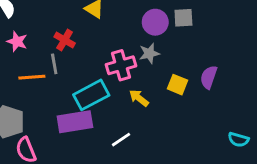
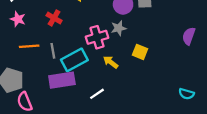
gray line: (54, 64) -> (53, 51), moved
purple semicircle: (209, 77) -> (189, 36), moved

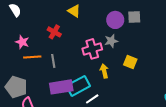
pink star: (18, 19) -> (22, 42), moved
cyan rectangle: (74, 60) -> (78, 86), moved
yellow arrow: (111, 62) -> (104, 71), turned 40

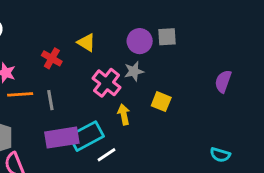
yellow triangle: (74, 11) -> (86, 43), moved
pink cross: (92, 49) -> (107, 83), turned -36

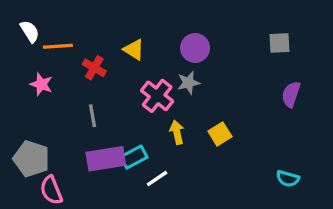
gray square: (167, 37) -> (279, 43), moved
orange line: (20, 94) -> (58, 46), moved
yellow square: (161, 102) -> (220, 134), moved, turned 36
cyan rectangle: (86, 136) -> (134, 157), size x0.7

